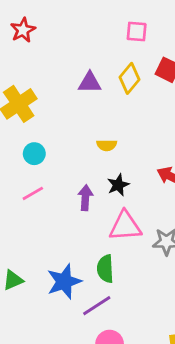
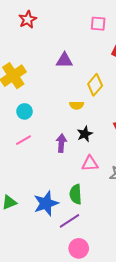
red star: (23, 30) -> (28, 19), moved
yellow diamond: (129, 78) -> (95, 85), moved
pink triangle: (125, 226) -> (90, 164), size x0.7

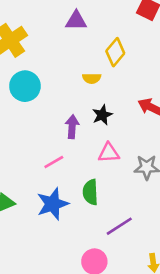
cyan circle: (25, 111) -> (25, 86), size x1.5
pink line: (23, 140) -> (54, 162), moved
purple line: (69, 221) -> (119, 226), moved

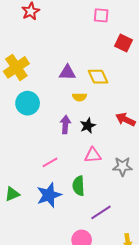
purple triangle: (76, 21) -> (67, 73), moved
yellow diamond: (115, 52) -> (98, 77), turned -65
purple arrow: (72, 127) -> (65, 125), moved

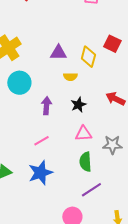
red square: (123, 43) -> (112, 44), moved
yellow diamond: (98, 77) -> (88, 57), turned 40
purple arrow: (65, 125) -> (46, 106), moved
green semicircle: (79, 186) -> (85, 162), moved

